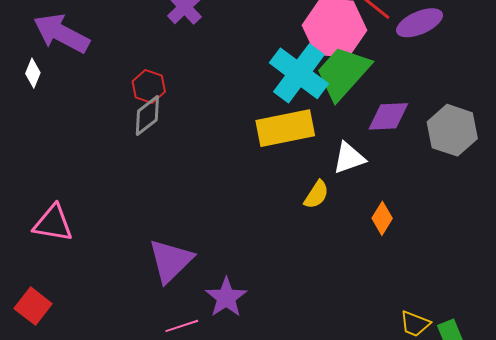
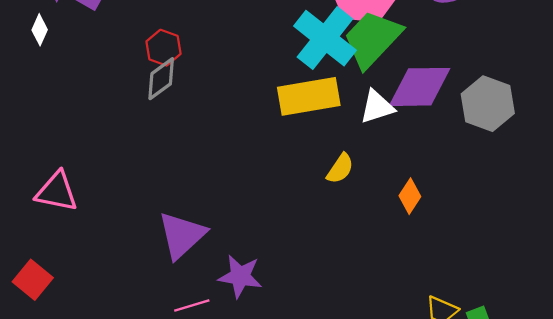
purple diamond: (388, 116) -> (420, 87), size x1.4
white triangle: (349, 158) -> (377, 107), moved
purple star: (226, 297) -> (240, 276), turned -30

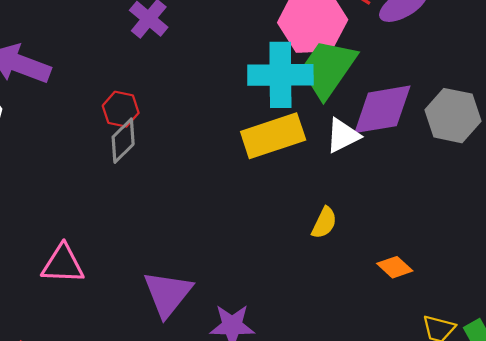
cyan cross: (325, 38) -> (280, 75), turned -30
yellow semicircle: (340, 169) -> (324, 223), moved
pink triangle: (57, 192) -> (63, 264), moved
orange diamond: (410, 196) -> (395, 267), moved, turned -72

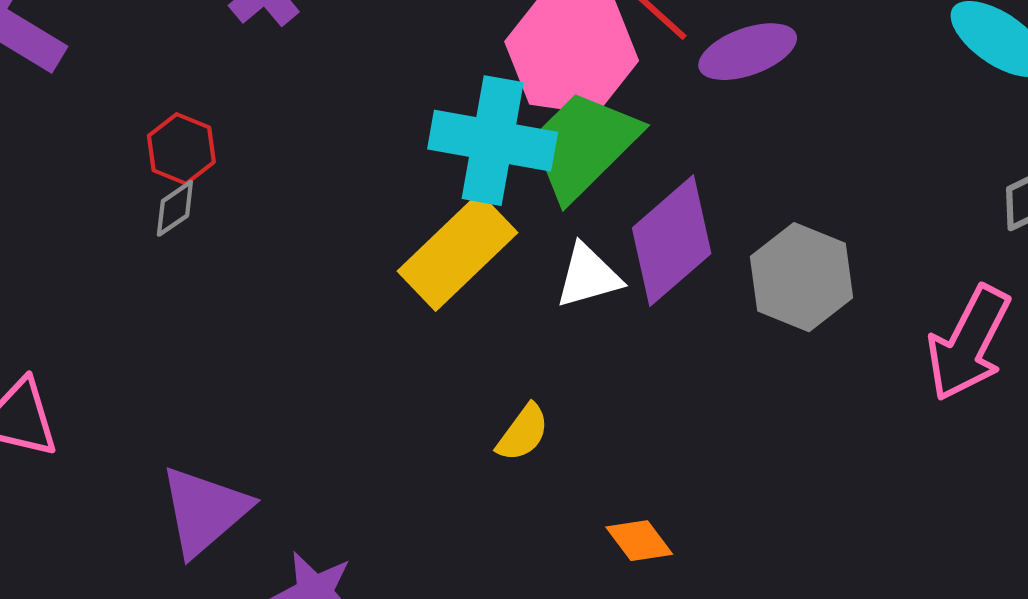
purple diamond: (382, 109) -> (672, 241), turned -42
yellow rectangle: (273, 136) -> (457, 252), turned -36
gray diamond: (123, 141) -> (175, 208), size x0.7

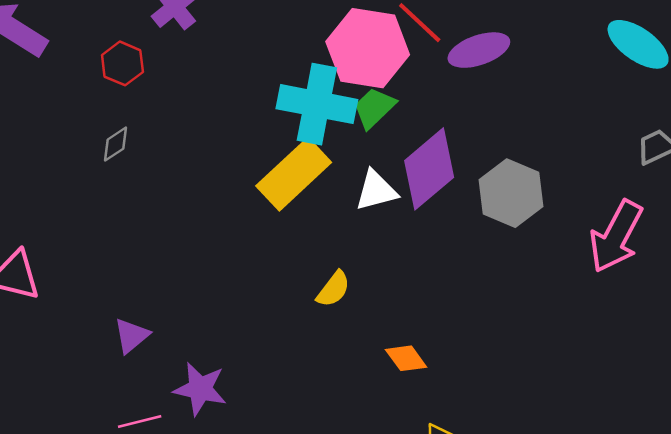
green trapezoid: (583, 145) -> (374, 108), size x0.6
red hexagon: (181, 149) -> (122, 63), moved
purple triangle: (204, 511) -> (131, 336), size x0.6

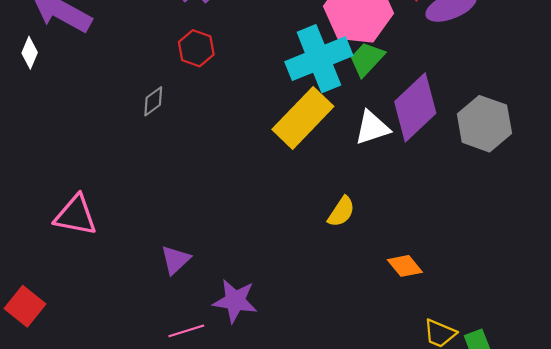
red hexagon: (122, 63) -> (196, 48), moved
cyan cross: (317, 104) -> (319, 59), turned -30

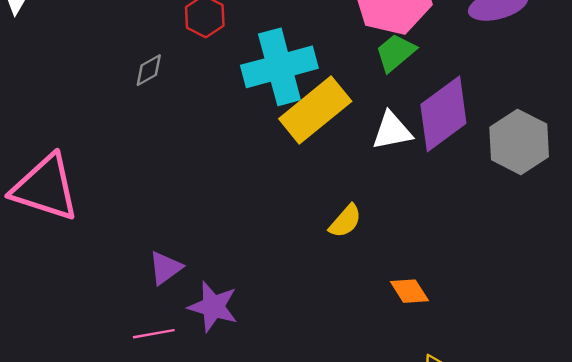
cyan cross: (319, 59) -> (279, 67), moved
pink triangle: (76, 215) -> (45, 188), size x1.4
purple triangle: (175, 260) -> (165, 268), moved

